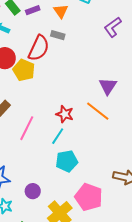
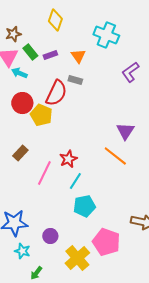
red star: (65, 114) -> (68, 159), moved, turned 30

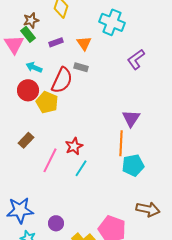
brown star: (13, 34) -> (31, 20), moved
green rectangle: (30, 52) -> (28, 34), moved
cyan arrow: (19, 73) -> (34, 67), moved
orange line: (115, 156) -> (121, 143), turned 55
cyan pentagon: (84, 206) -> (133, 165), moved

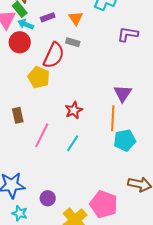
purple L-shape: (136, 59) -> (128, 34), turned 45
cyan arrow: (34, 67) -> (26, 24), moved
red circle: (28, 90) -> (20, 42), moved
brown rectangle: (26, 140) -> (18, 115), turned -56
red star: (74, 146) -> (74, 110), moved

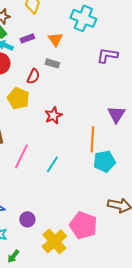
red semicircle: (54, 55) -> (33, 76), size x0.6
purple triangle: (123, 93) -> (116, 114), moved
red star: (74, 110) -> (53, 115), moved

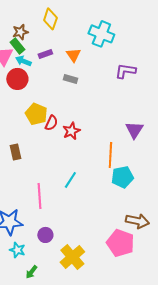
red semicircle: (33, 76) -> (51, 123), moved
pink line: (21, 156) -> (39, 196), moved, turned -30
pink pentagon: (83, 225) -> (120, 243), moved

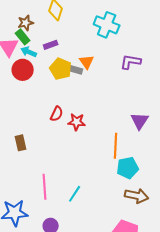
orange triangle: (73, 55) -> (87, 62), moved
yellow pentagon: (36, 114) -> (61, 69), moved
red star: (71, 131) -> (77, 122), turned 30
cyan line: (70, 180) -> (75, 194), moved
brown arrow: (137, 221) -> (137, 196), moved

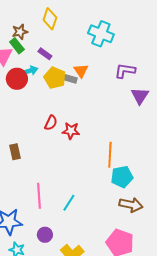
purple rectangle: (51, 45) -> (45, 54), turned 56
cyan arrow: (29, 52) -> (30, 71), moved, turned 140
purple triangle: (140, 121) -> (140, 96), moved

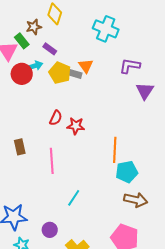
brown star: (20, 32) -> (34, 27), moved
pink line: (39, 196) -> (52, 161), moved

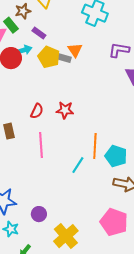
red semicircle: (56, 118) -> (37, 111), moved
orange line: (115, 150) -> (95, 146), moved
cyan pentagon: (127, 172) -> (116, 156), turned 30
cyan line: (74, 198) -> (78, 165), moved

